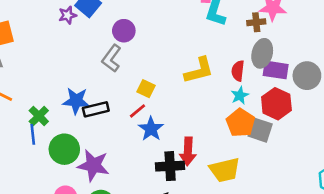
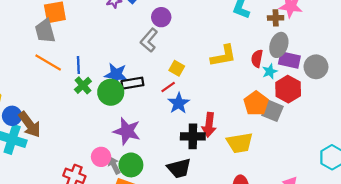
cyan star: (240, 95) -> (270, 71), moved
blue line: (33, 134) -> (78, 65), moved
green circle: (64, 149) -> (111, 92), moved

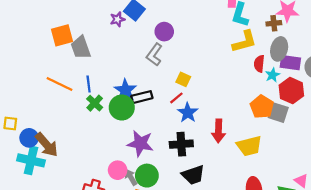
gray trapezoid: (45, 31) -> (81, 48), moved
yellow L-shape: (223, 56) -> (244, 42), moved
blue star: (116, 75) -> (125, 90), turned 30
black cross: (193, 136) -> (181, 144), moved

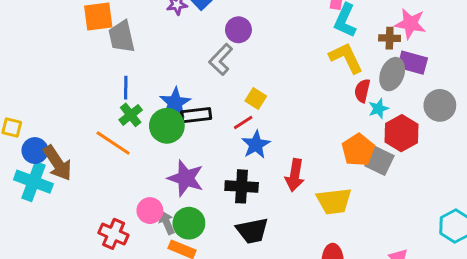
yellow L-shape: (244, 42) -> (346, 58), turned -108
purple rectangle: (290, 63) -> (413, 63), moved
orange line: (59, 84) -> (113, 143), moved

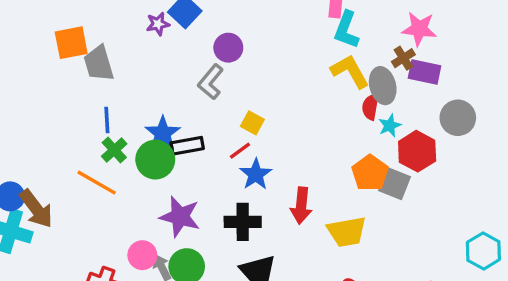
brown cross: (390, 38) -> (403, 58), moved, turned -30
gray ellipse: (392, 74) -> (383, 86), moved, turned -32

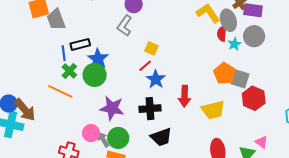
gray circle: (458, 118) -> (254, 36), moved
black rectangle: (187, 146) -> (80, 44), moved
red hexagon: (417, 151) -> (254, 98), moved

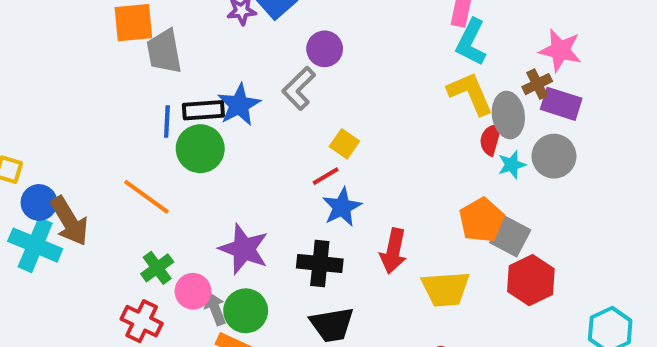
blue star: (98, 59) -> (239, 105), moved
green cross: (69, 71) -> (157, 268), moved
green circle: (95, 75) -> (200, 149), moved

